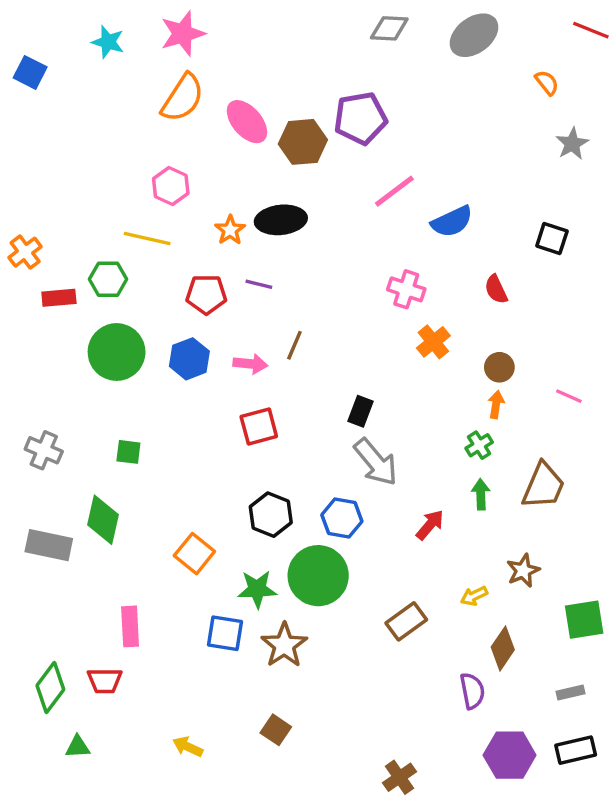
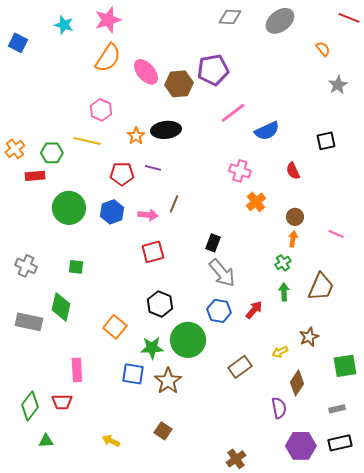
black square: (552, 239) -> (326, 141), turned -30
green hexagon: (108, 279) -> (52, 153), moved
blue hexagon: (342, 518) -> (219, 311), moved

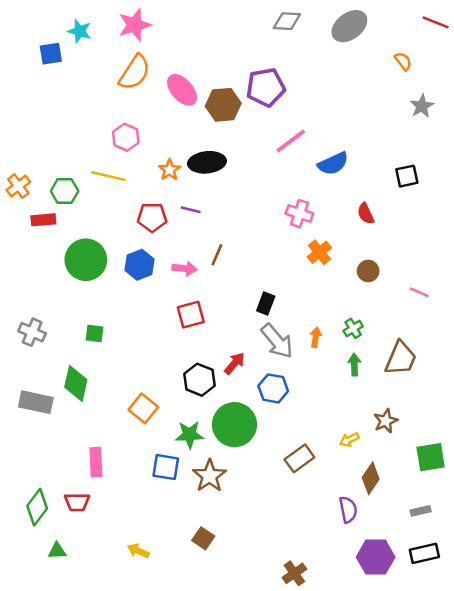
blue square: (18, 43) -> (51, 54), moved, turned -36
orange arrow: (293, 239) -> (316, 337), moved
red arrow: (254, 310) -> (234, 363), moved

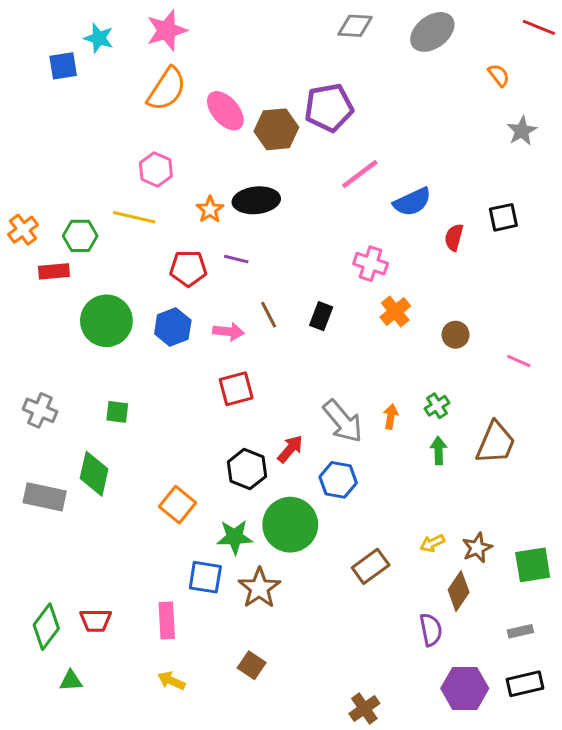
red semicircle: (366, 214) -> (454, 237), moved, turned 40
brown line: (217, 255) -> (269, 315), turned -50
black rectangle: (266, 303) -> (321, 316), moved
brown star: (386, 421) -> (477, 548), moved
pink rectangle: (96, 462) -> (167, 620), moved

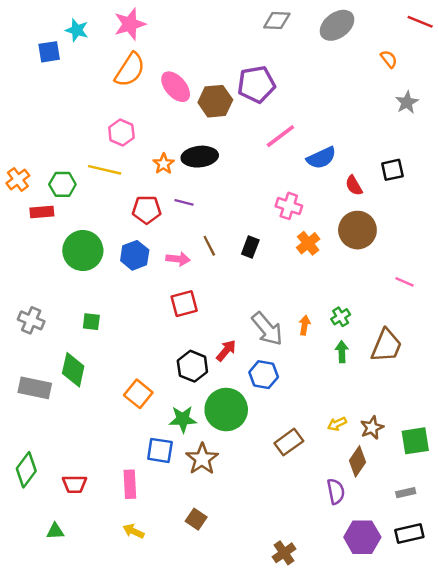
red semicircle: (454, 237) -> (354, 185), turned -45
brown circle: (456, 335) -> (357, 230), moved, size x1.8
green diamond: (46, 627) -> (26, 470), moved

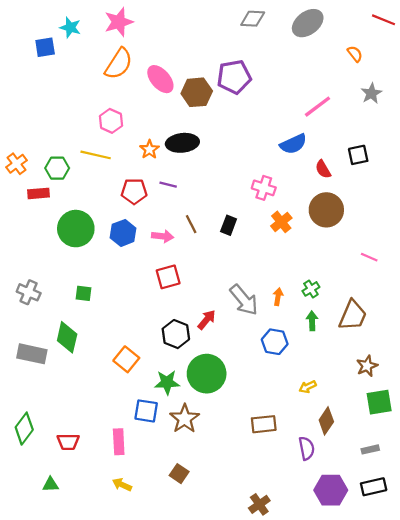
pink line: (280, 136) -> (318, 107), moved
blue hexagon: (264, 375) -> (275, 342), moved
brown star: (372, 428) -> (367, 366), moved
brown rectangle: (289, 442) -> (264, 424), moved, turned 30

